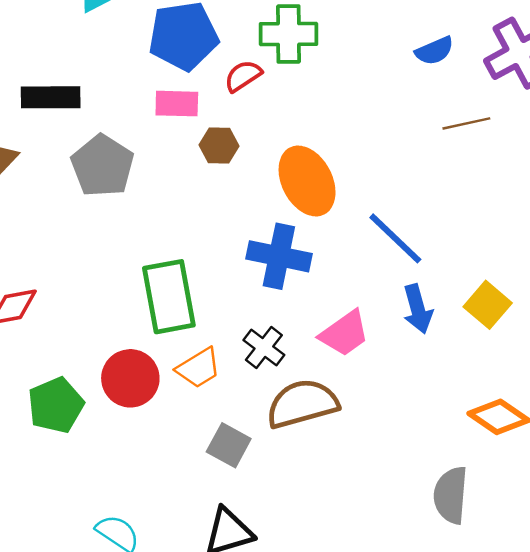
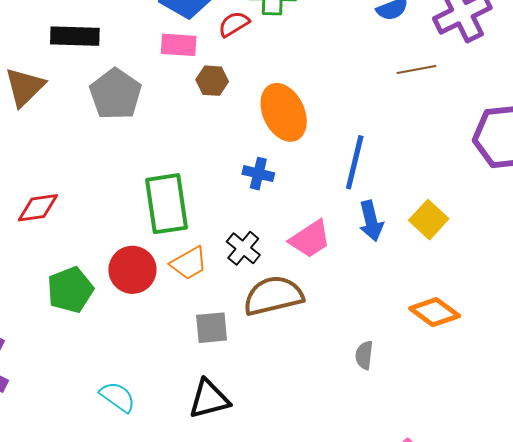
blue line: (395, 238) -> (355, 162), turned 58
blue cross: (279, 256) -> (258, 174), size x0.6
gray square: (229, 445) -> (212, 328), turned -36
gray semicircle: (451, 495) -> (364, 355), moved, size x0.6

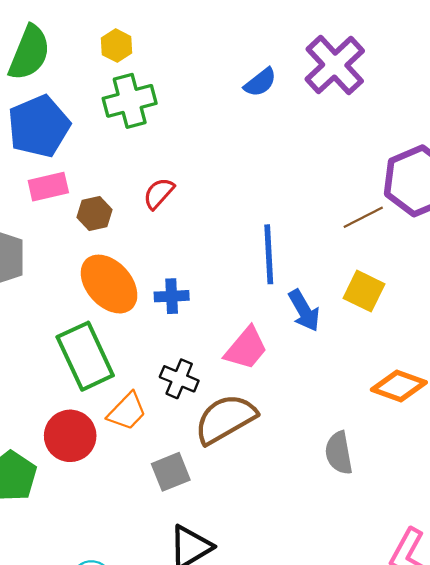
red semicircle: (234, 24) -> (159, 193), moved
brown line: (416, 70) -> (363, 217), moved
orange ellipse: (284, 112) -> (109, 284), moved
gray semicircle: (364, 355) -> (339, 453), size x1.4

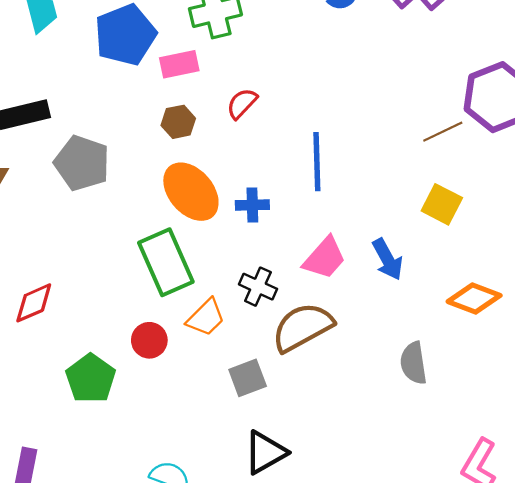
pink rectangle: (48, 187) -> (179, 64), moved
blue line: (269, 254) -> (317, 162), moved
blue arrow: (304, 310) -> (388, 259), moved
red circle: (70, 436) -> (149, 340), size x0.7

